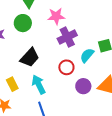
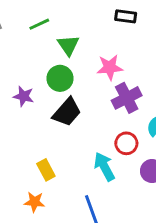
black trapezoid: (30, 57) -> (67, 112), moved
cyan arrow: (39, 84) -> (104, 167), moved

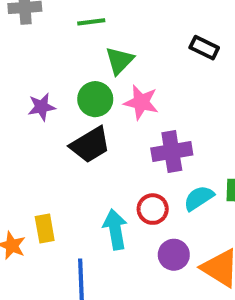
pink star: (110, 67) -> (141, 102), moved
purple star: (24, 96) -> (42, 107), turned 30
yellow rectangle: (46, 170) -> (45, 228), moved

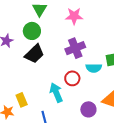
pink star: (141, 102) -> (74, 16), moved
cyan semicircle: (199, 198) -> (94, 68), turned -133
purple circle: (174, 255) -> (88, 109), moved

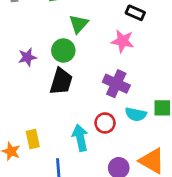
purple cross: (75, 48) -> (116, 84), turned 36
black trapezoid: (34, 54) -> (61, 81), turned -40

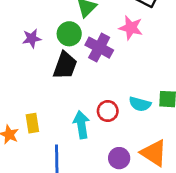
purple cross: (116, 84) -> (99, 48), moved

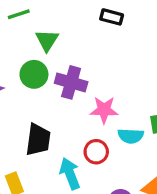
pink star: (131, 28) -> (104, 110), moved
black trapezoid: (65, 65) -> (38, 140), moved

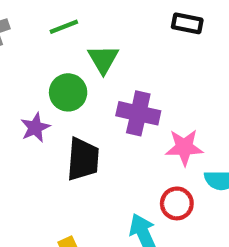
green circle: (34, 74) -> (68, 92), moved
black trapezoid: (38, 140) -> (83, 159), moved

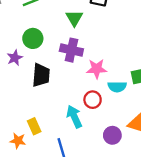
green triangle: (103, 59) -> (74, 18), moved

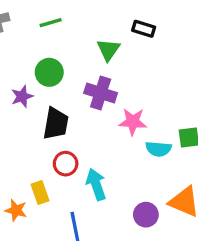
red circle: (93, 100) -> (66, 164), moved

